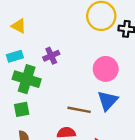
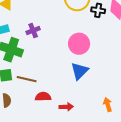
brown line: (79, 110) -> (27, 79), moved

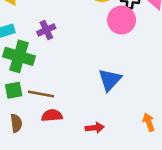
pink circle: (79, 44) -> (122, 20), moved
red semicircle: (43, 97) -> (52, 115), moved

